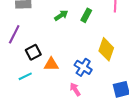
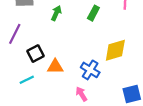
green arrow: (61, 15) -> (56, 13), moved, turned -32
yellow diamond: (106, 49) -> (115, 50), turned 55

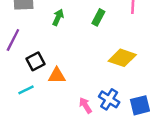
yellow diamond: (115, 50) -> (122, 58), turned 35
blue cross: (90, 70) -> (109, 99), moved

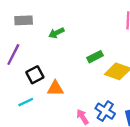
green arrow: (58, 17) -> (56, 33), turned -140
green rectangle: (98, 17) -> (95, 57), moved, turned 35

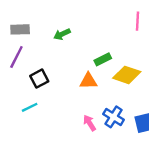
gray rectangle: (24, 20) -> (20, 29), moved
orange triangle: (55, 88) -> (88, 81), moved

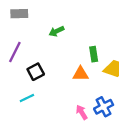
gray rectangle: (20, 29) -> (19, 14), moved
green rectangle: (103, 59) -> (94, 54), turned -72
blue cross: (114, 117) -> (104, 107), turned 30

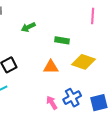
green rectangle: (94, 54) -> (62, 40), moved, turned -72

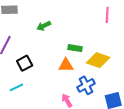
green rectangle: (62, 40) -> (75, 48), moved
blue cross: (72, 98) -> (86, 85), moved

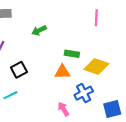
pink line: (107, 15) -> (96, 18), moved

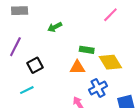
pink line: (96, 18) -> (110, 15), turned 42
yellow diamond: (96, 67) -> (110, 62), turned 40

